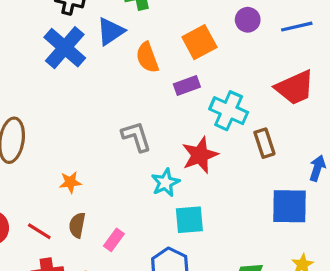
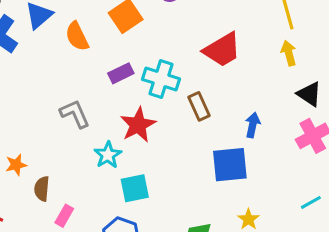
purple rectangle: (187, 86) -> (121, 73), moved
brown semicircle: (77, 225) -> (42, 189), moved

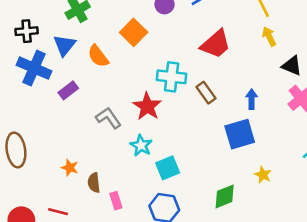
purple rectangle: (121, 73) -> (68, 90), moved
red star: (138, 125) -> (147, 106), moved
orange star: (16, 165) -> (70, 168), turned -30
pink rectangle: (64, 216) -> (116, 201), turned -36

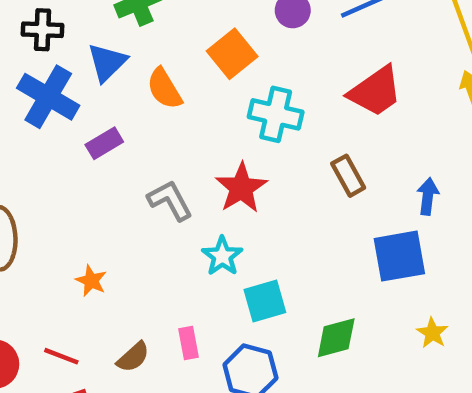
cyan cross: (172, 77) -> (276, 114), moved
brown semicircle: (94, 183) -> (133, 357), moved, turned -132
green diamond: (225, 196) -> (336, 338), moved
pink rectangle: (116, 201) -> (188, 343), moved

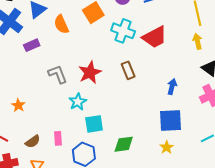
cyan cross: (276, 114) -> (123, 31), moved
brown rectangle: (348, 176) -> (128, 70), moved
blue square: (399, 256) -> (171, 121), moved

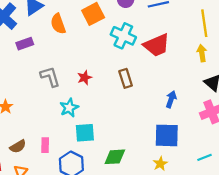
red star: (90, 73) -> (85, 78), size x0.6

